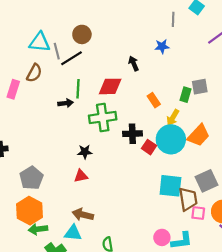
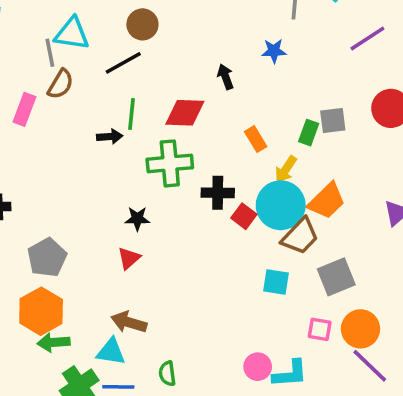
gray line: (57, 51) -> (50, 53), moved
red triangle: (81, 176) -> (129, 258), turned -32
cyan square: (170, 186) -> (276, 282), size x0.7
brown trapezoid: (188, 199) -> (300, 236), moved, turned 50

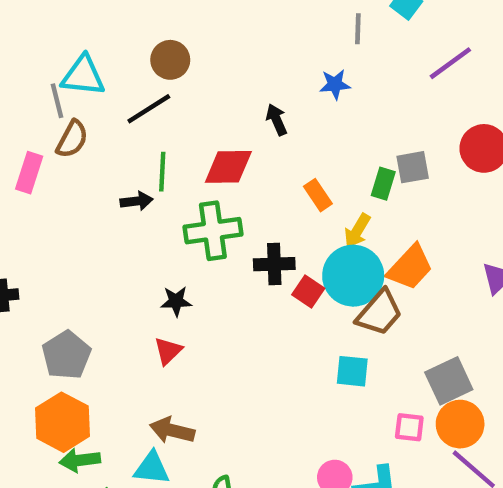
gray square: (336, 277) -> (449, 381), moved

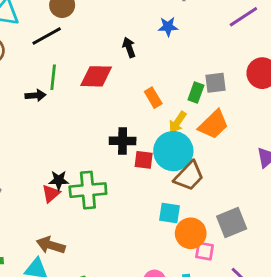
green cross: (213, 231) -> (88, 190), moved
orange trapezoid: (410, 267) -> (213, 124), moved
red square: (308, 292) -> (144, 160), turned -30
black star: (176, 301) -> (59, 180), moved
orange circle: (460, 424) -> (191, 233), moved

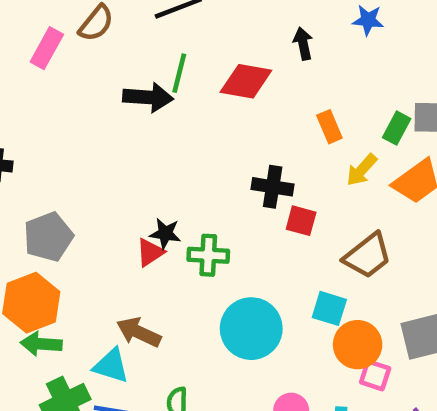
black arrow: (35, 95) -> (148, 97), size x1.5
cyan circle: (173, 151) -> (251, 329), moved
green cross: (88, 190) -> (208, 255), size x0.7

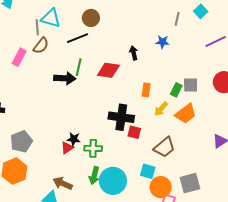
orange rectangle: (329, 127) -> (146, 90), turned 32
black cross: (273, 187) -> (121, 117), size x1.4
green arrow: (41, 344) -> (94, 176), moved, turned -78

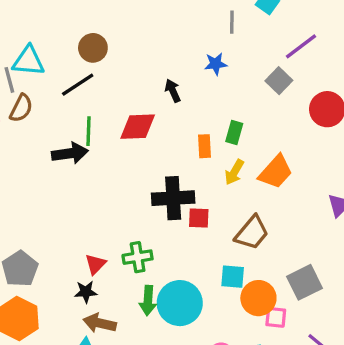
gray square: (191, 85) -> (279, 81), moved, turned -35
green rectangle: (176, 90) -> (234, 133), moved
black star: (74, 139) -> (86, 292), moved

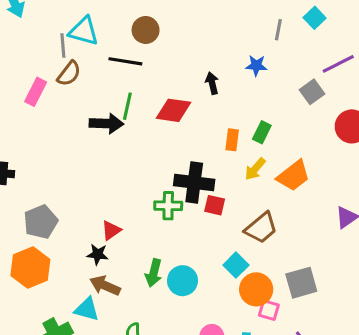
black line: (78, 85) -> (125, 61), turned 32
green cross: (138, 257) -> (168, 206), moved
cyan square: (233, 277) -> (236, 265), turned 30
cyan circle: (180, 303) -> (183, 281), size x0.7

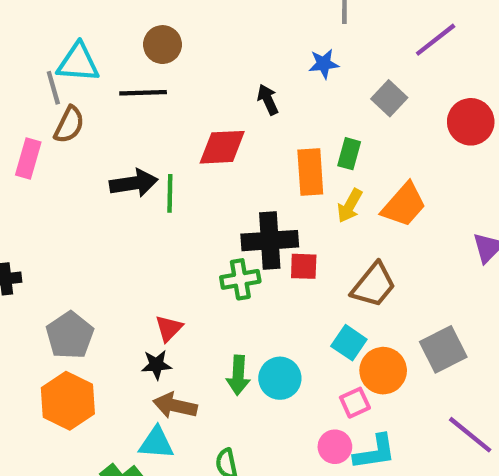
gray square: (312, 92) -> (389, 98), moved
green line: (127, 106) -> (170, 193), moved
orange rectangle: (232, 140) -> (310, 172), size x1.5
pink square: (269, 310) -> (355, 403), moved, turned -30

